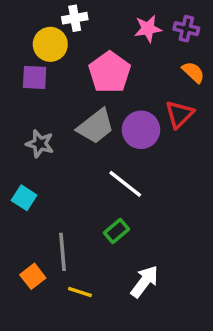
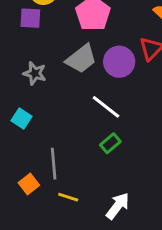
green rectangle: (117, 231) -> (110, 143), moved
white arrow: (144, 282) -> (118, 206), moved

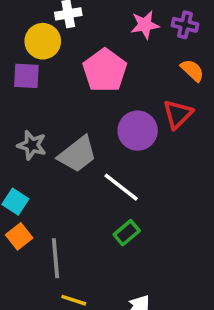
gray trapezoid: (81, 59) -> (77, 154), moved
orange square: (29, 184) -> (19, 236), moved

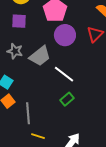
purple square: (26, 76) -> (19, 21), moved
purple circle: (138, 131) -> (65, 35), moved

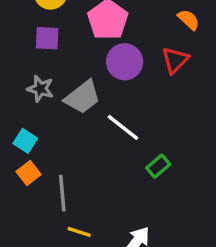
green rectangle: (67, 99) -> (158, 166), moved

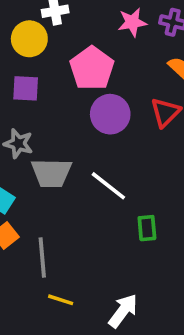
gray trapezoid: (82, 97) -> (51, 173), moved, turned 39
green rectangle: (158, 166) -> (147, 228), turned -55

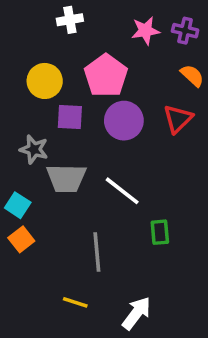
yellow circle: (29, 39) -> (45, 81), moved
purple square: (26, 88) -> (70, 117), moved
gray line: (42, 258) -> (97, 252), moved

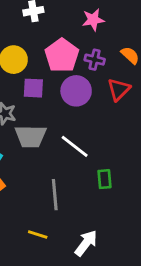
purple cross: (185, 31) -> (95, 60), moved

